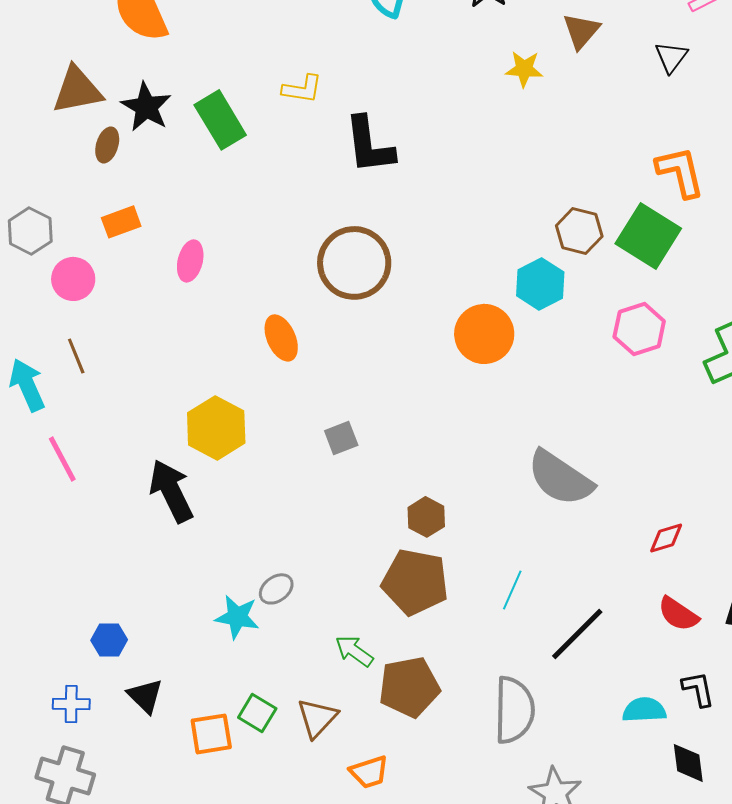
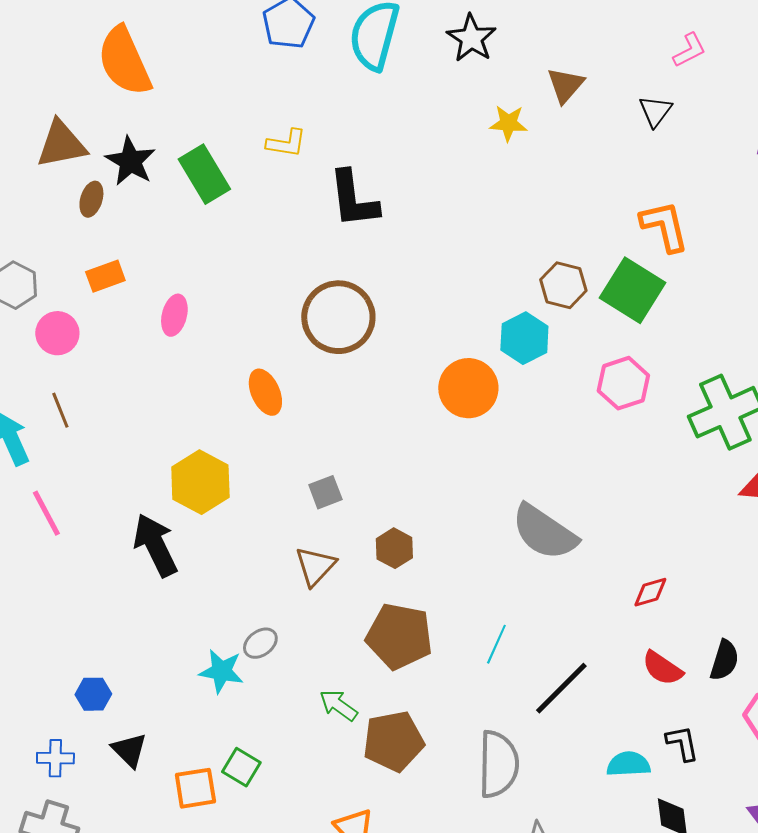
brown hexagon: (426, 517) -> (394, 548), moved
brown triangle: (317, 718) -> (315, 566), moved

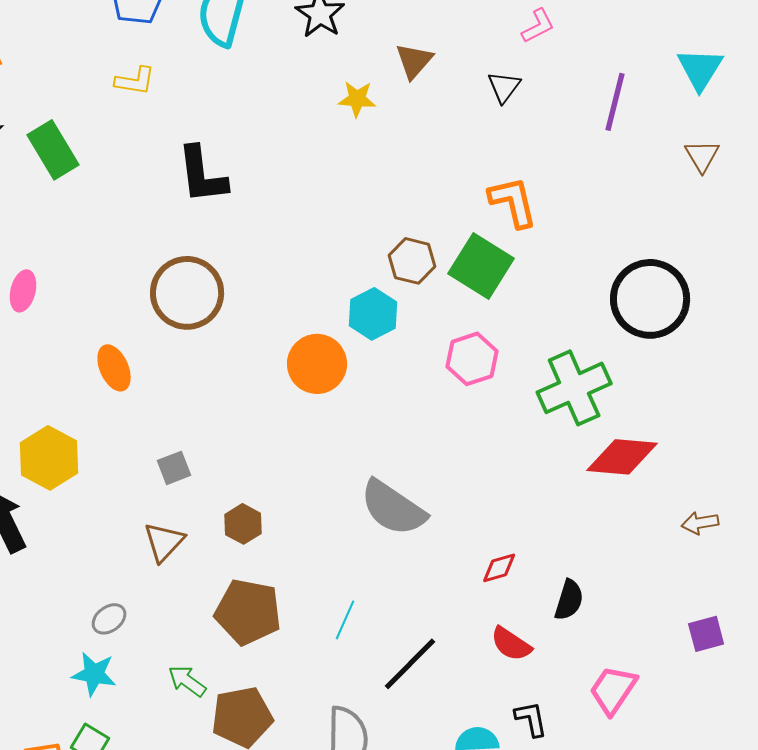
yellow L-shape: (286, 143) -> (135, 81), moved
black semicircle: (724, 660) -> (569, 600), moved
cyan star: (221, 671) -> (94, 674), moved

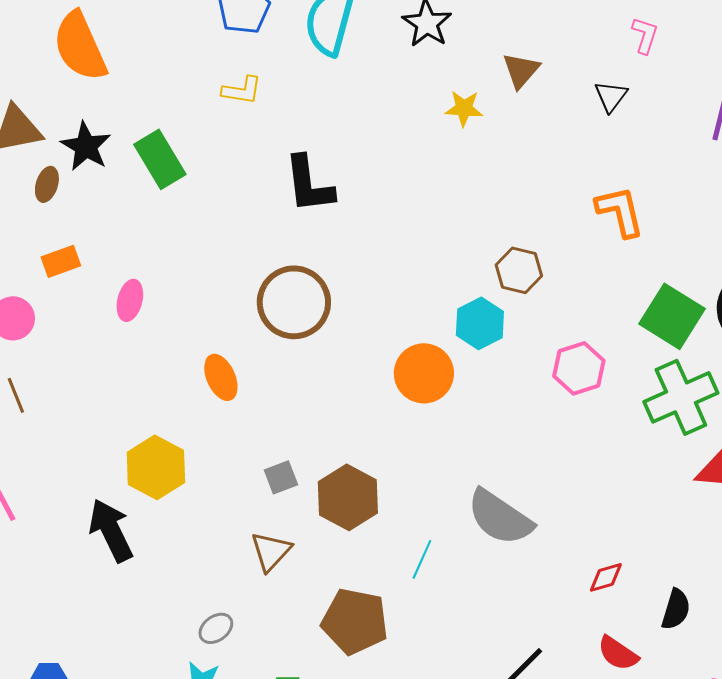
pink L-shape: (538, 26) -> (645, 35), turned -45
green square: (481, 266) -> (672, 316), moved
brown hexagon: (243, 524) -> (348, 497), moved, size x1.6
cyan line: (345, 620) -> (422, 559), moved

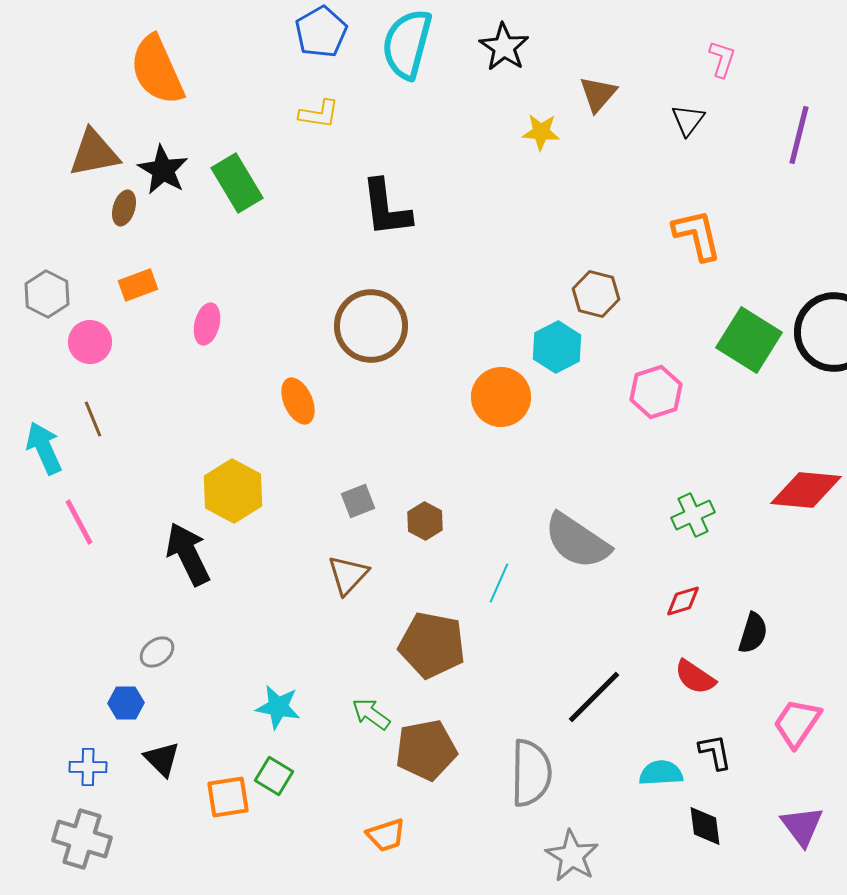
green cross: (681, 397) -> (693, 515), moved, size x0.6
brown hexagon: (348, 497) -> (425, 521), size x0.6
gray ellipse: (216, 628) -> (157, 652), moved

